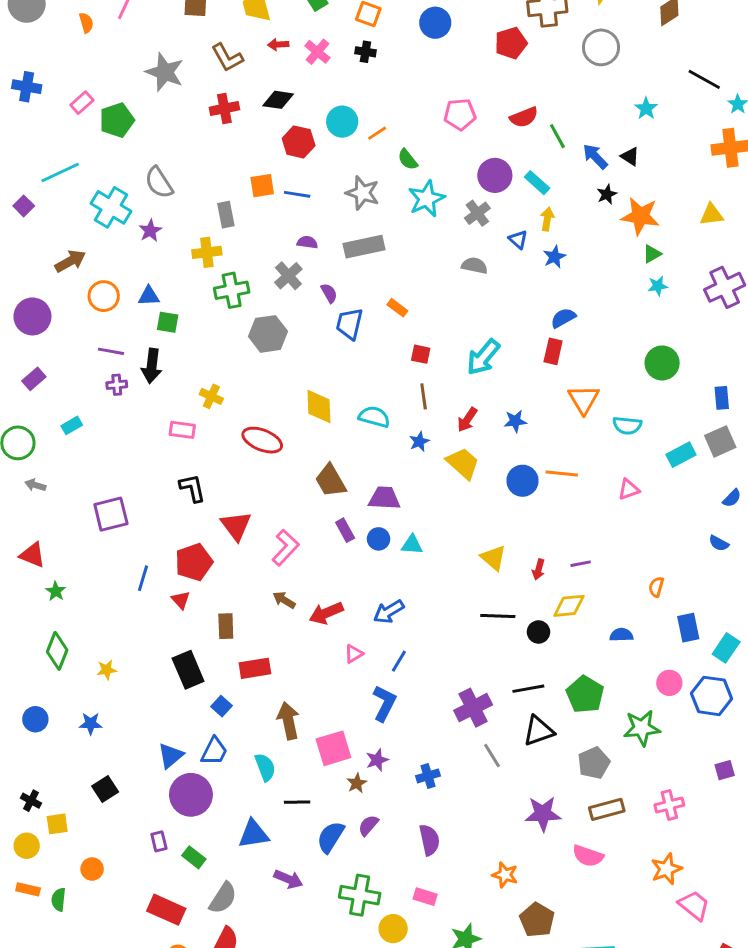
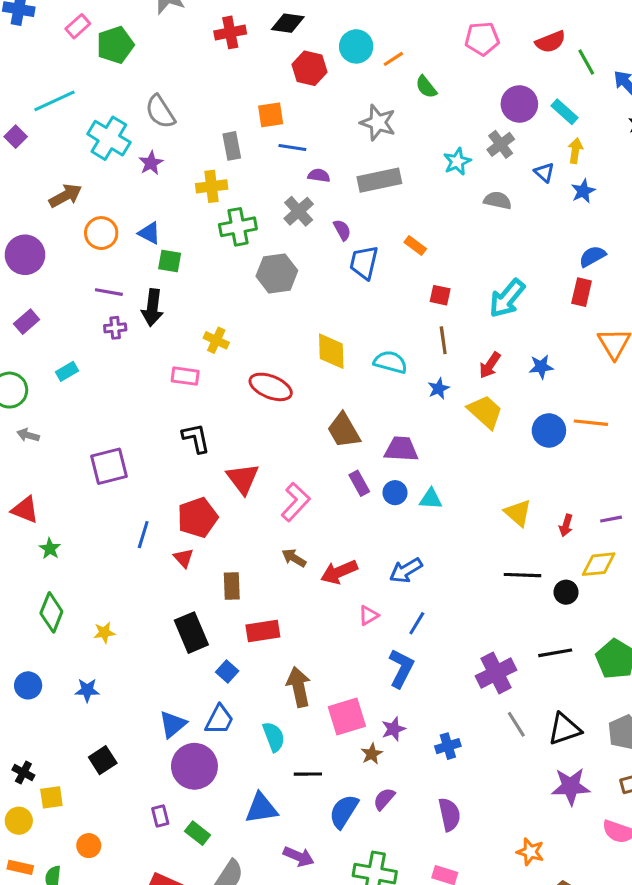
blue line: (297, 194) -> (292, 148), moved
cyan star: (427, 199) -> (457, 162), moved, size x0.7
blue triangle: (149, 296) -> (149, 233), turned 30
black triangle: (538, 731) -> (564, 729), moved

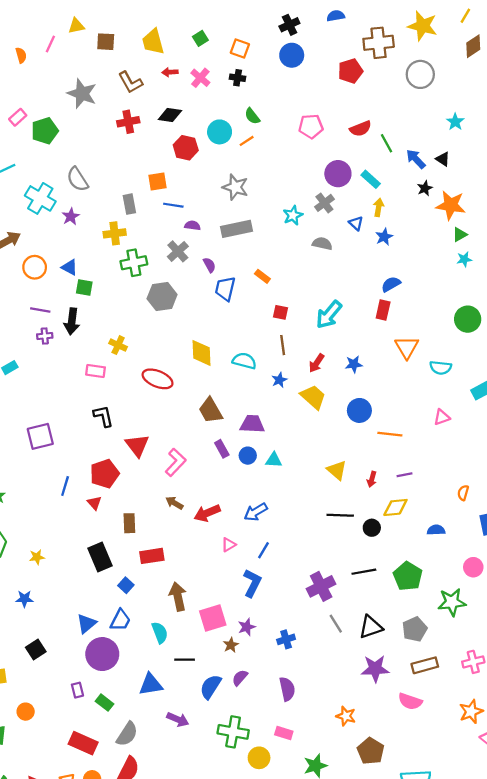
green semicircle: (426, 87) -> (252, 116), moved
orange line: (591, 423) -> (390, 434), moved

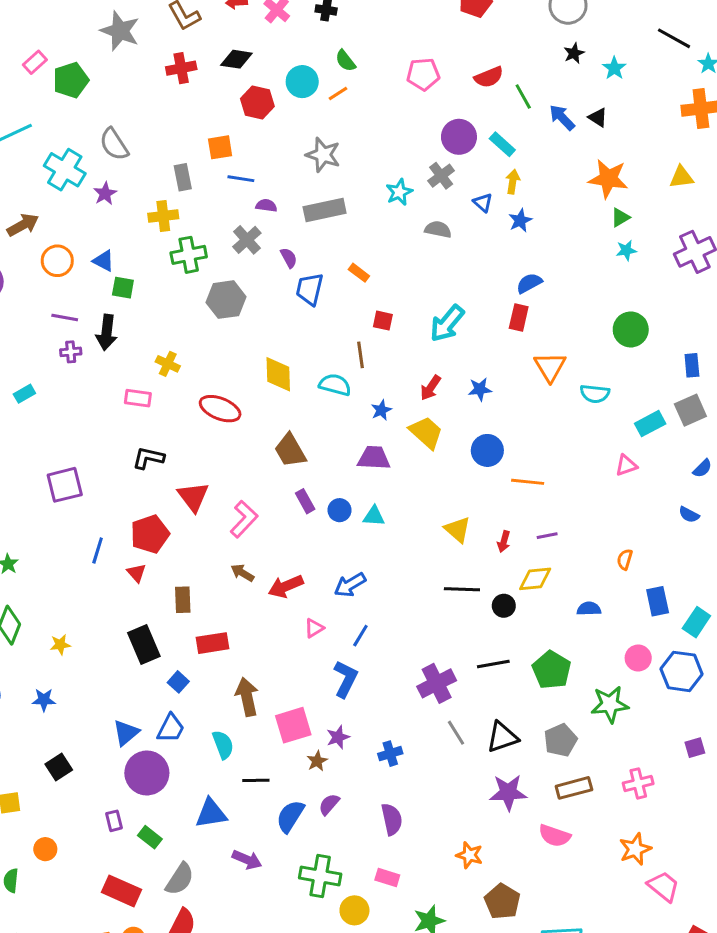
black star: (425, 188) -> (574, 53), moved
brown line: (283, 345) -> (360, 355), moved
black L-shape: (103, 416) -> (148, 458), turned -65
pink triangle: (442, 417) -> (626, 465), moved
purple trapezoid: (252, 424) -> (374, 458), moved

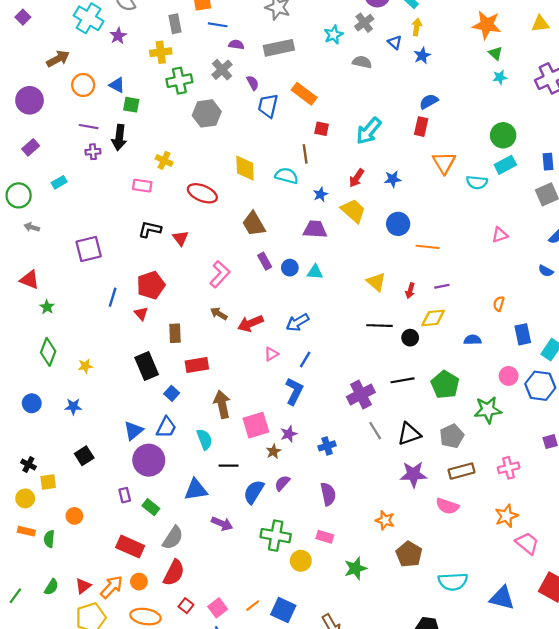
green triangle: (620, 217) -> (495, 53), turned -48
orange rectangle: (359, 273) -> (304, 94), size x1.6
cyan rectangle: (650, 424) -> (505, 165), moved
red triangle: (193, 497) -> (180, 238), moved, size x0.7

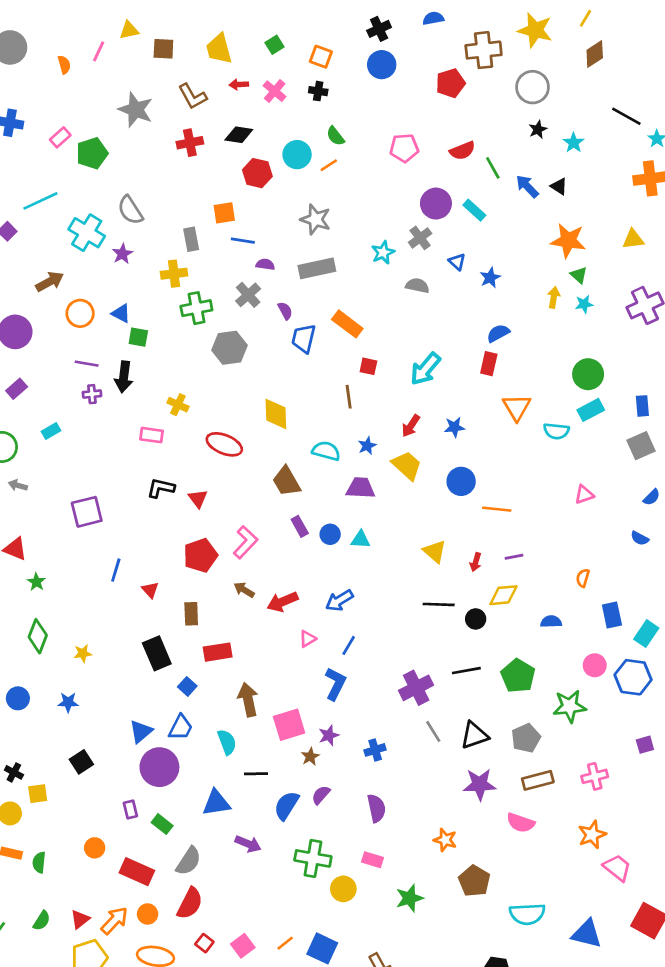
yellow arrow: (417, 27) -> (554, 297), moved
cyan semicircle: (287, 176) -> (326, 451), moved
red pentagon: (151, 285) -> (200, 555), moved
orange circle: (74, 516) -> (95, 848), moved

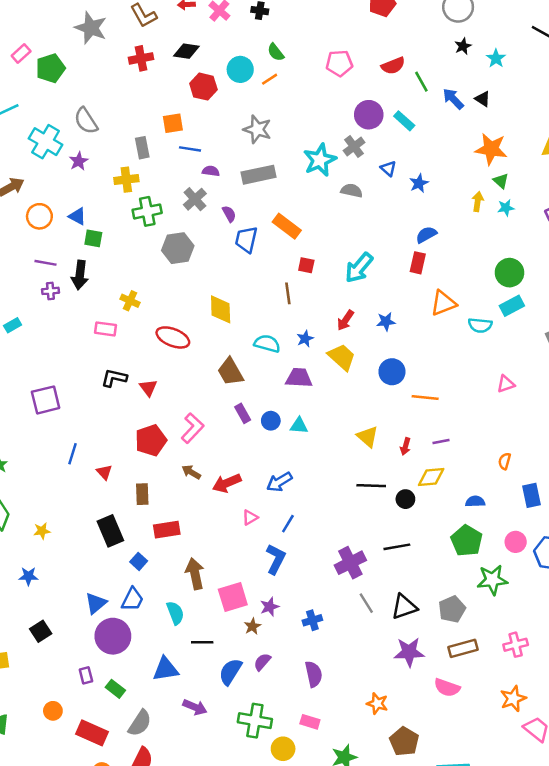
cyan star: (383, 252) -> (320, 160), size x1.5
orange triangle: (517, 407) -> (443, 303), turned 40
green pentagon: (518, 676) -> (467, 541), moved

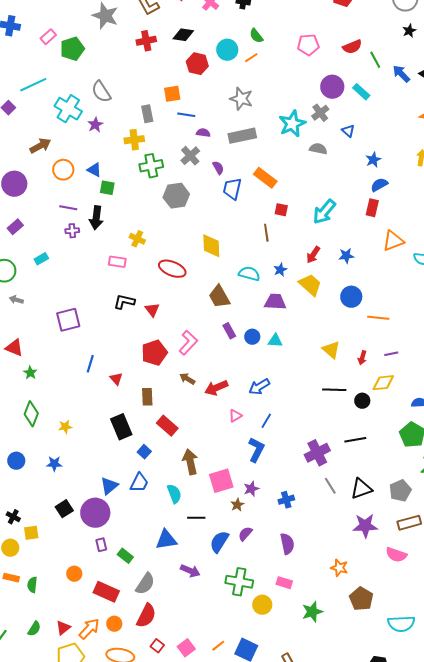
blue star: (419, 183) -> (373, 160), moved
red rectangle: (167, 530) -> (167, 426), turned 50
purple circle: (113, 636) -> (95, 513), moved

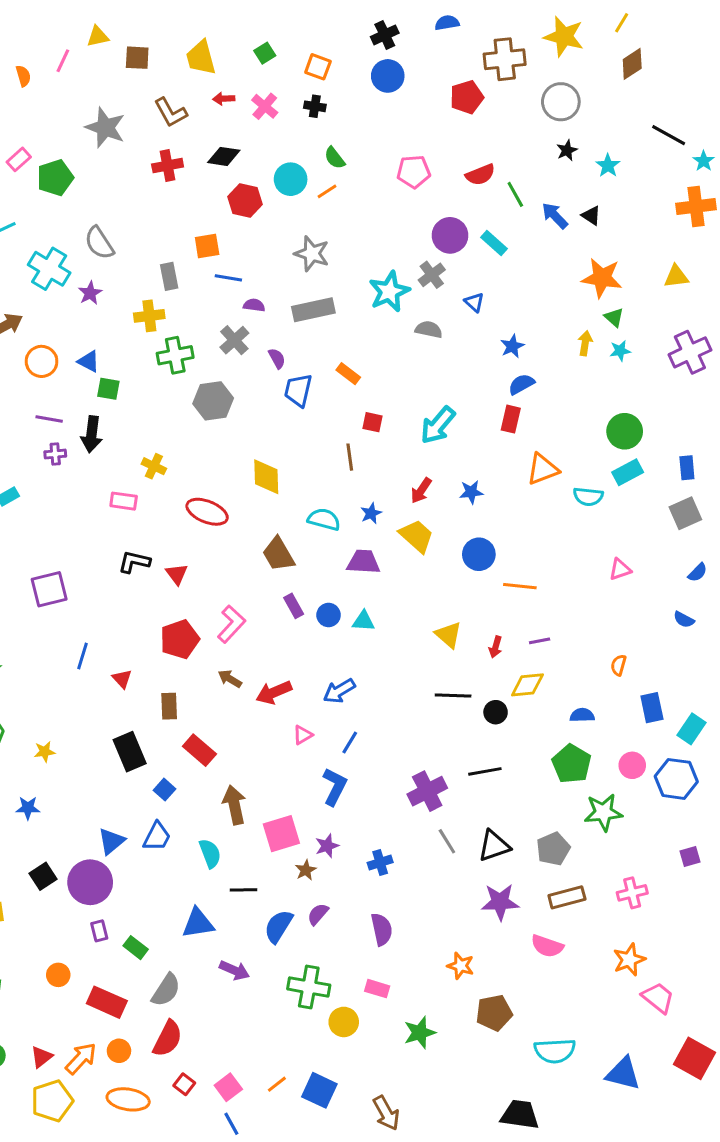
orange rectangle: (265, 178) -> (348, 374), size x0.7
brown pentagon: (361, 599) -> (494, 1013), turned 30

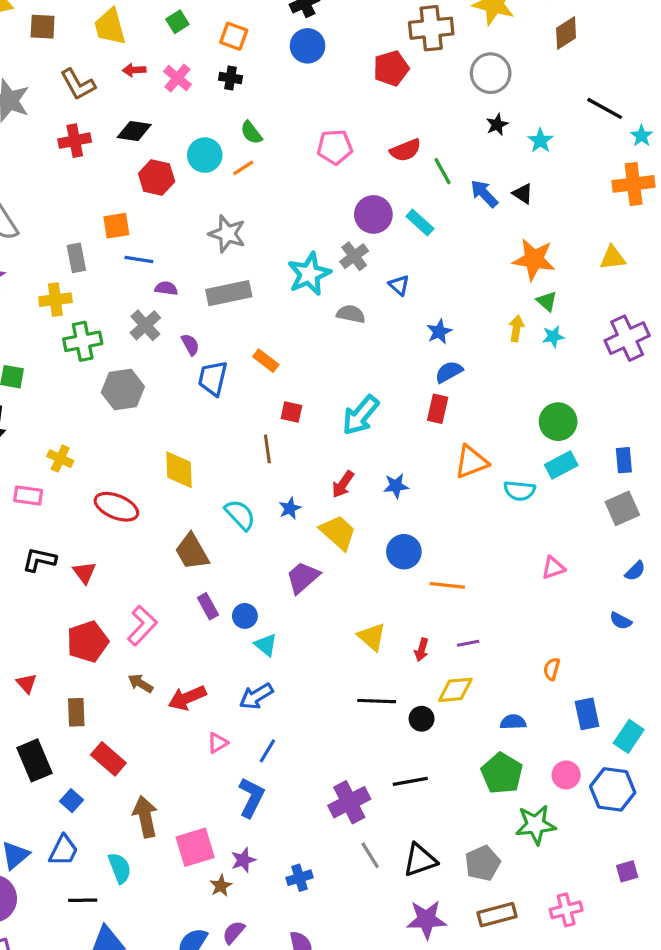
cyan semicircle: (324, 519) -> (240, 515), turned 32
purple trapezoid: (363, 562) -> (303, 577), moved, turned -44
cyan triangle: (363, 621) -> (266, 645), moved, turned 35
black line: (243, 890) -> (83, 900), moved

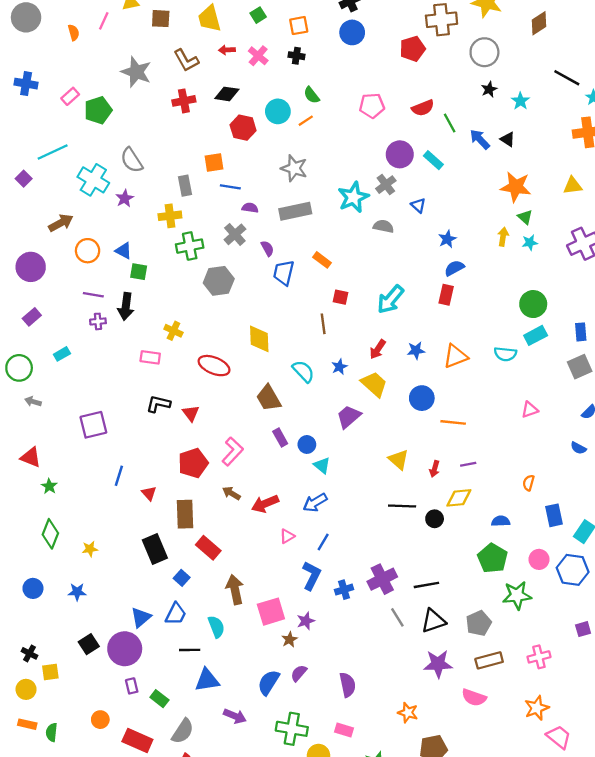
orange square: (234, 36) -> (299, 26), turned -30
orange triangle: (471, 462) -> (455, 356), moved
brown rectangle: (76, 712) -> (185, 514), size x1.4
black line: (410, 781) -> (426, 585), moved
blue cross: (300, 878) -> (344, 590), moved

